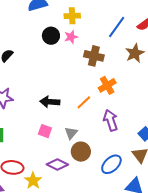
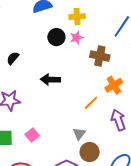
black arrow: (50, 102) -> (50, 80), moved
pink square: (45, 131) -> (32, 135), moved, turned 32

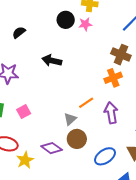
brown cross: (100, 56) -> (121, 55), moved
orange line: (91, 103) -> (86, 103), moved

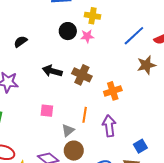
brown cross: (121, 55) -> (82, 75), moved
orange line: (86, 103) -> (85, 115), turned -49
pink square: (24, 112) -> (47, 111), moved, turned 32

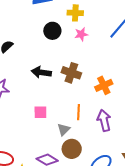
pink star: (87, 36) -> (81, 34), moved

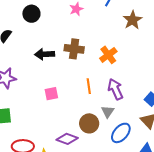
black circle: (52, 31) -> (31, 14), moved
gray triangle: (64, 129) -> (108, 112), moved

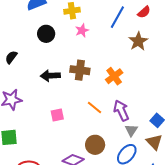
black circle: (31, 14) -> (46, 34), moved
orange line: (89, 86) -> (95, 107), turned -42
gray triangle: (108, 112) -> (131, 130), moved

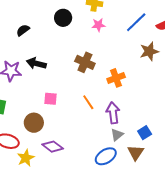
black arrow: (50, 76) -> (36, 63), moved
brown circle: (95, 145) -> (34, 123), moved

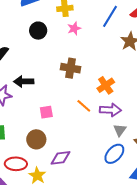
orange cross: (116, 78) -> (106, 85), moved
purple arrow: (113, 113) -> (110, 110), turned 115
purple diamond: (53, 147) -> (60, 158), turned -30

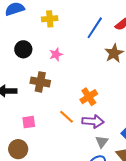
pink star: (74, 29) -> (56, 54), moved
black circle: (38, 31) -> (23, 49), moved
brown cross: (71, 68) -> (40, 82), moved

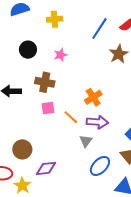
pink square: (29, 122) -> (48, 108), moved
gray triangle: (102, 142) -> (86, 141), moved

